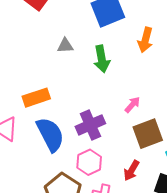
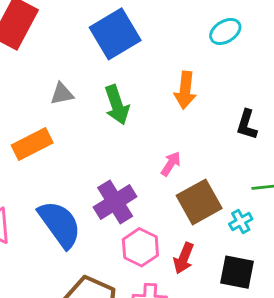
orange arrow: (145, 40) -> (185, 90), moved
orange rectangle: (36, 98) -> (32, 144), moved
pink hexagon: (89, 162) -> (140, 247), moved

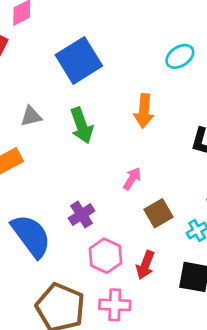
purple cross: (115, 202) -> (82, 215), size x0.7
brown square: (199, 202) -> (159, 213), size x0.7

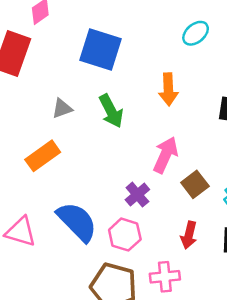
blue square: (79, 60) -> (100, 50), turned -33
pink arrow: (132, 179) -> (166, 155), size x1.6
purple cross: (82, 215) -> (137, 195), moved
pink hexagon: (105, 256) -> (125, 235), moved

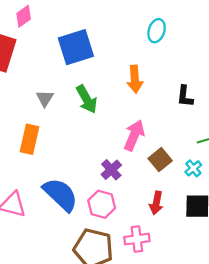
cyan ellipse: (196, 33) -> (157, 31), turned -30
blue square: (100, 50) -> (76, 47), turned -33
gray triangle: (62, 108) -> (45, 98), turned -36
orange rectangle: (43, 156) -> (30, 139), turned -40

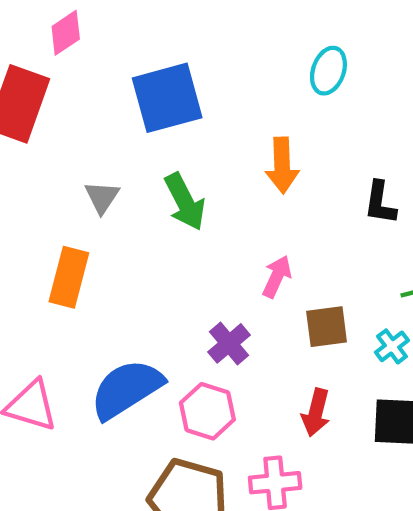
pink arrow: (134, 135) -> (277, 277), size x0.7
brown square: (160, 160) -> (327, 327), turned 30
blue semicircle: (60, 195) -> (127, 389), turned -78

